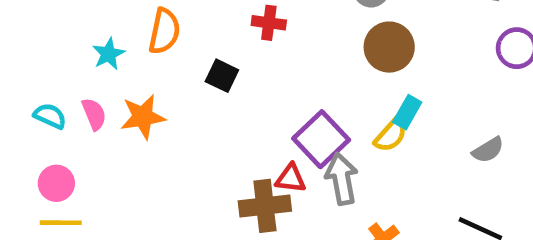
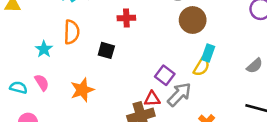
orange star: (143, 117) -> (82, 90), moved
purple square: (321, 139) -> (165, 75), size x0.7
gray arrow: (342, 179) -> (179, 94), turned 64

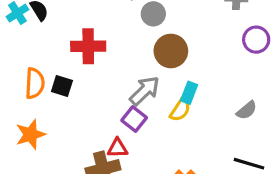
red cross: (126, 18) -> (88, 46), size x1.5
orange semicircle: (72, 32) -> (35, 83), moved
gray arrow: (179, 94) -> (145, 91), moved

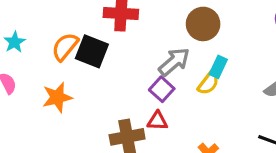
orange semicircle: (35, 83) -> (65, 47), turned -148
black square: (62, 86) -> (92, 51), size x1.5
red triangle: (118, 148) -> (157, 121), moved

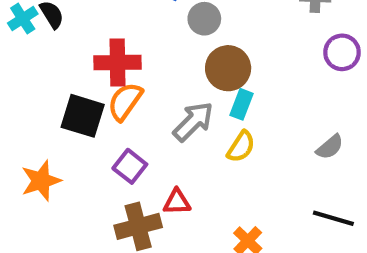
orange semicircle: (65, 47) -> (125, 101), moved
cyan rectangle: (218, 67) -> (242, 104), moved
purple square: (162, 89) -> (130, 166), moved

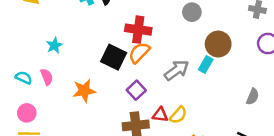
brown circle: (228, 68) -> (218, 44), moved
yellow semicircle: (241, 147) -> (178, 115), moved
gray semicircle: (330, 147) -> (253, 97), turned -35

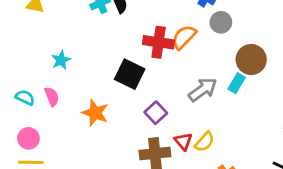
orange semicircle: (139, 53) -> (184, 37), moved
orange star: (84, 91) -> (95, 113), turned 30
red triangle: (160, 115) -> (183, 141), turned 42

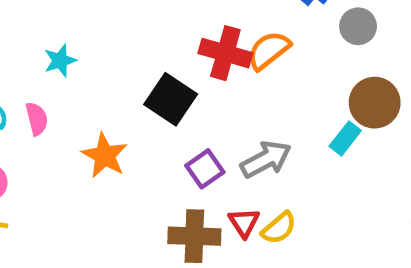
gray circle: (221, 22) -> (358, 26), moved
gray arrow: (203, 90) -> (266, 159), moved

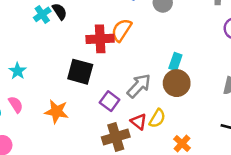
brown circle: (375, 103) -> (177, 83), moved

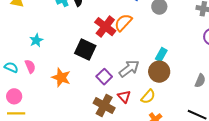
red cross: (100, 39) -> (105, 27), turned 30
yellow semicircle: (157, 118) -> (148, 97), moved
brown cross: (116, 137) -> (104, 106), turned 35

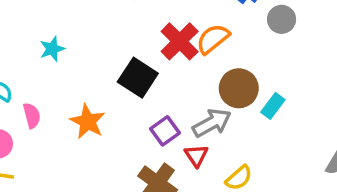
pink semicircle: (30, 66) -> (32, 116), moved
brown circle: (159, 72) -> (239, 88), moved
red triangle: (124, 97) -> (196, 155), moved

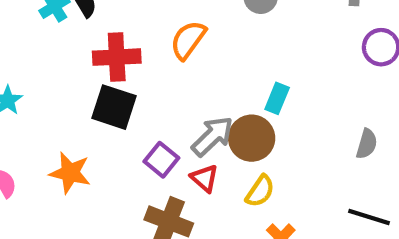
red cross: (180, 41) -> (117, 57), moved, turned -33
brown circle: (239, 88) -> (252, 138), moved

